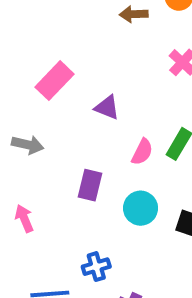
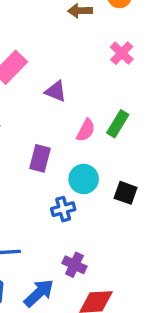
blue cross: (96, 267) -> (63, 209), moved

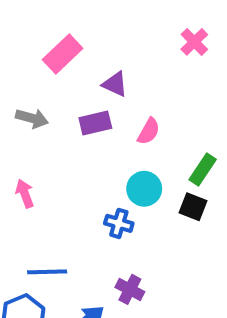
green rectangle: (118, 124) -> (203, 169), moved
purple rectangle: (40, 158) -> (95, 123), moved, turned 60
blue cross: (63, 209) -> (119, 223), turned 30

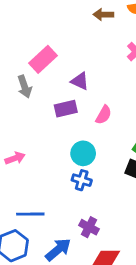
gray arrow: (32, 118) -> (25, 87), moved, turned 55
cyan circle: (144, 189) -> (83, 153), moved
pink arrow: (25, 193) -> (15, 158), turned 90

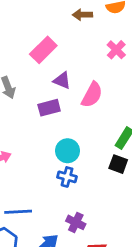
pink rectangle: (43, 59) -> (43, 50), moved
pink semicircle: (104, 115) -> (92, 95), moved, size x1.4

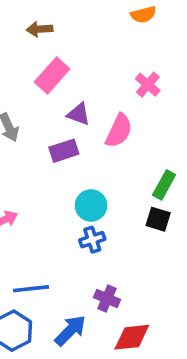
brown arrow: (82, 15) -> (40, 29), moved
pink cross: (116, 50) -> (148, 85), moved
blue cross: (67, 177) -> (92, 240), turned -30

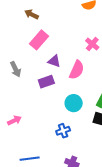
brown arrow: (40, 29) -> (32, 14), turned 32
cyan circle: (91, 205) -> (74, 103), moved

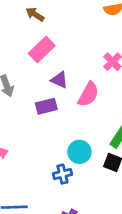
cyan circle: (74, 103) -> (79, 152), moved

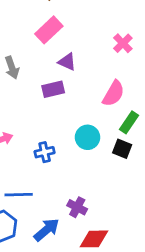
pink semicircle: (88, 94) -> (113, 93), moved
blue cross: (62, 174) -> (45, 152), moved

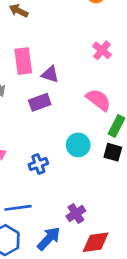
pink rectangle: (49, 30) -> (23, 61), moved, turned -48
pink semicircle: (113, 93) -> (98, 100), turned -76
purple cross: (77, 207) -> (76, 214), turned 36

